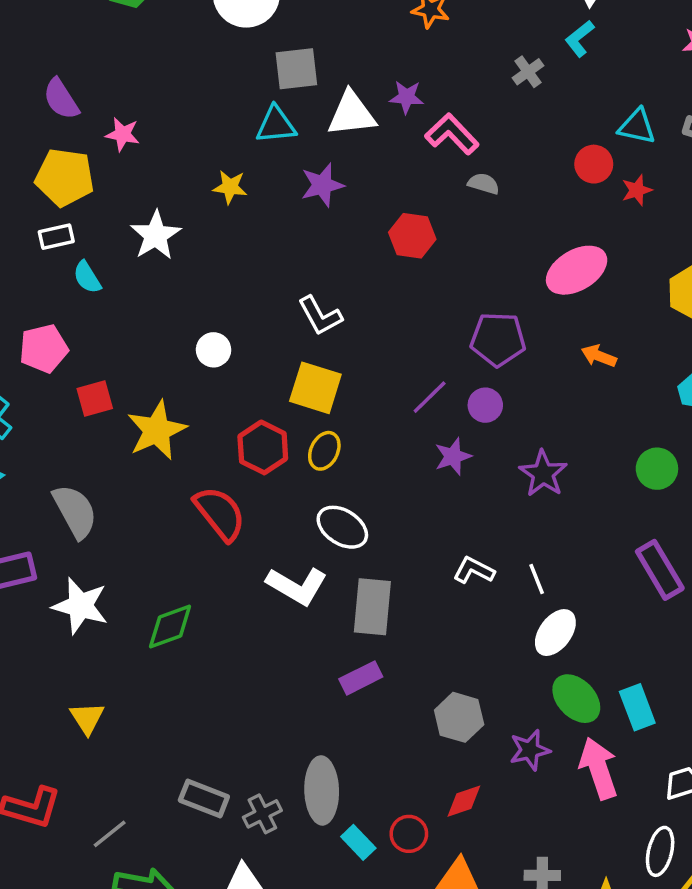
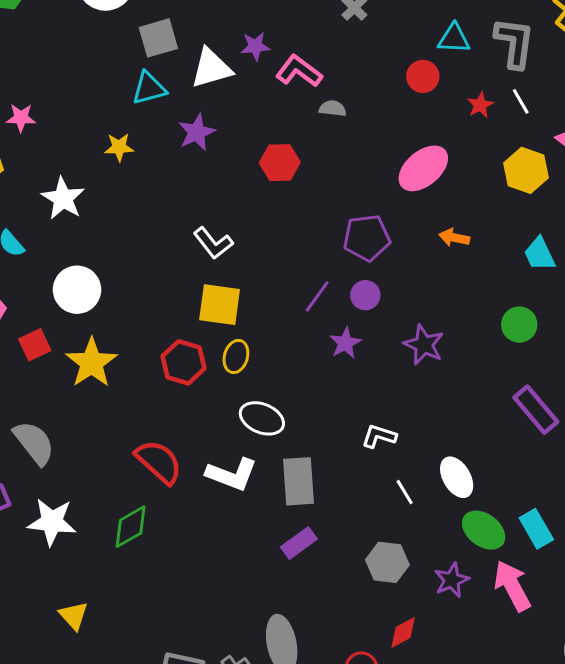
red star: (637, 190) -> (480, 105), moved
white circle: (214, 350) -> (77, 290), moved, size x1.6
red semicircle: (220, 513) -> (159, 462), moved
white line: (537, 579) -> (405, 492), moved
white ellipse: (555, 633) -> (457, 477), turned -57

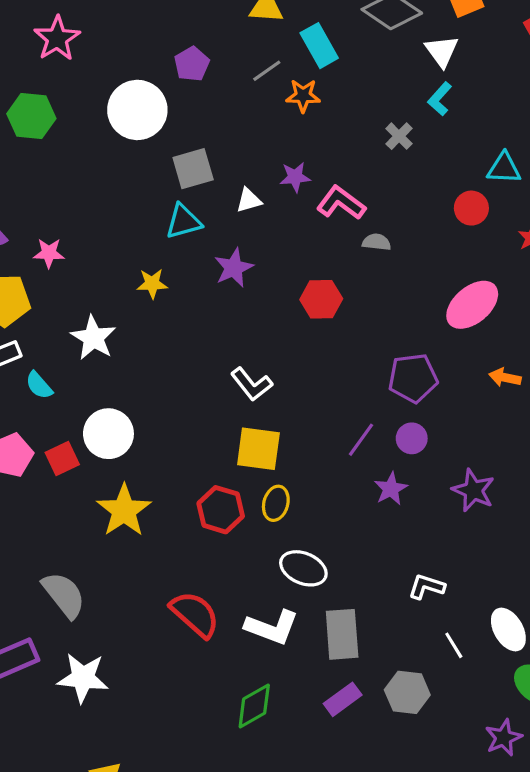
white triangle: (211, 68) -> (249, 200), size x0.6
red square: (35, 345) -> (62, 459), moved
green diamond: (131, 527) -> (254, 706), moved
gray hexagon: (387, 562) -> (407, 692), moved

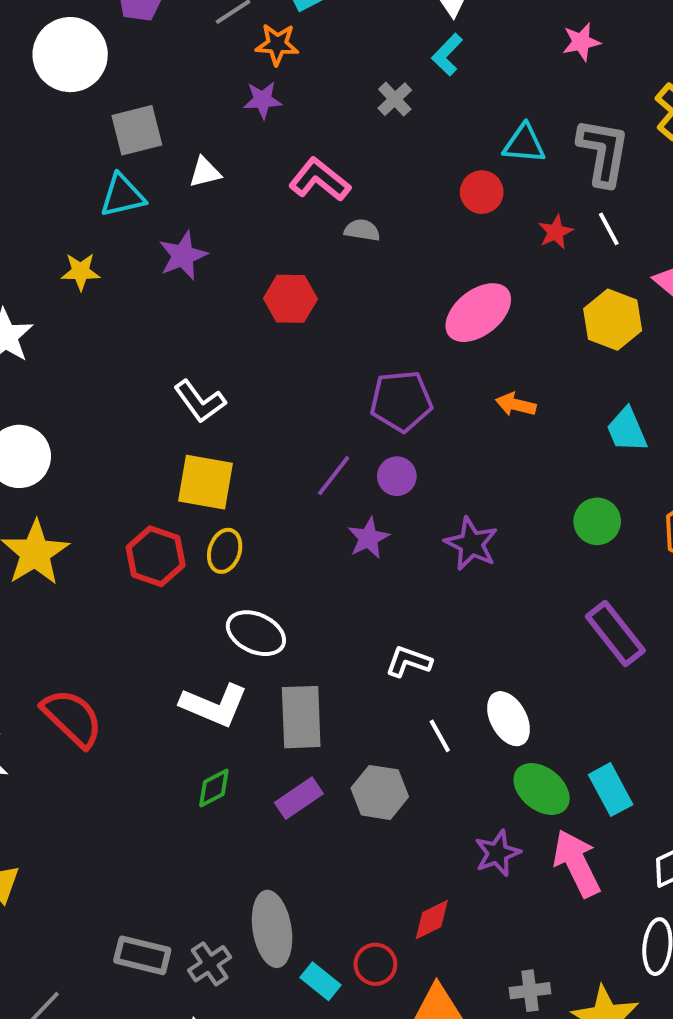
purple star: (295, 177) -> (263, 100), moved
red semicircle: (195, 614) -> (72, 718), moved
green diamond: (254, 706) -> (214, 788), moved, size x0.7

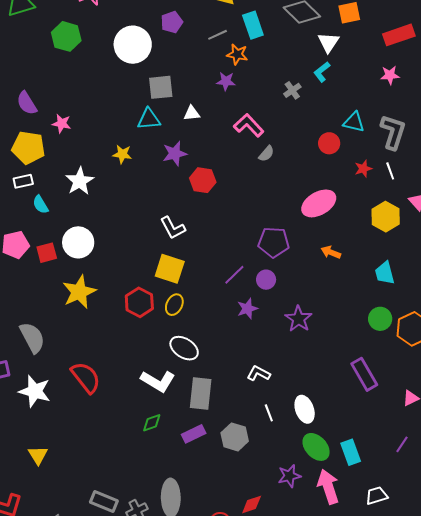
gray semicircle: (362, 230) -> (266, 154), turned 114
red hexagon: (290, 299) -> (203, 180), moved
green circle: (597, 521) -> (380, 319), moved

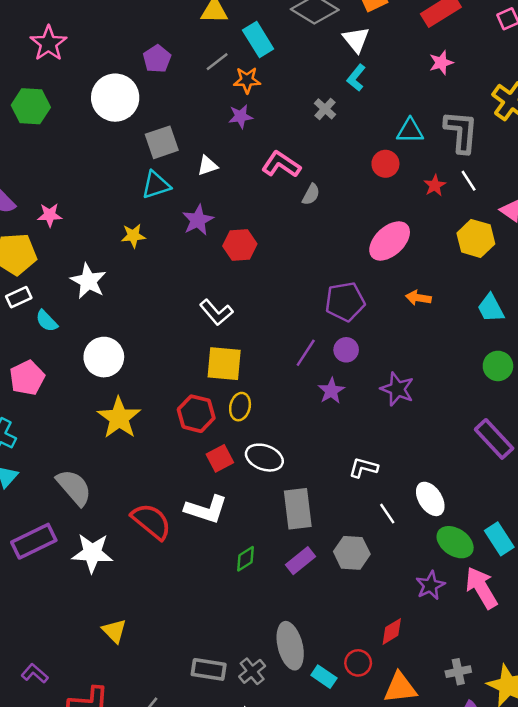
red square: (47, 253) -> (220, 458), moved
white L-shape: (158, 381) -> (206, 509), moved

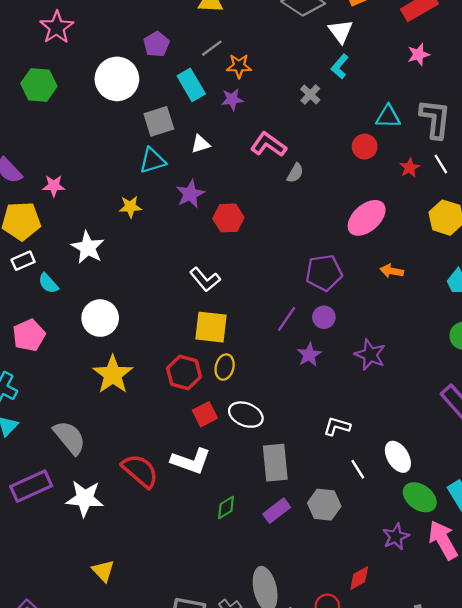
cyan rectangle: (258, 40) -> (191, 85), moved

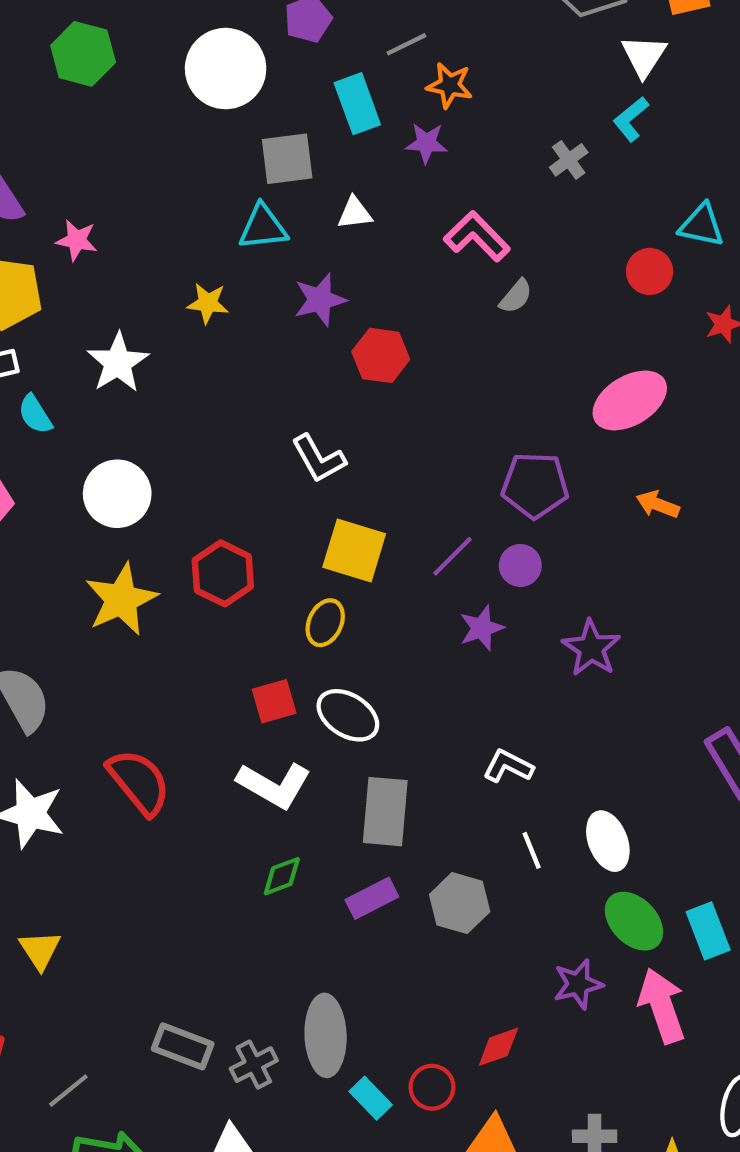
yellow square: (211, 327) -> (354, 550), moved
red hexagon: (184, 372) -> (223, 573), moved
white L-shape: (191, 461) -> (274, 785), moved

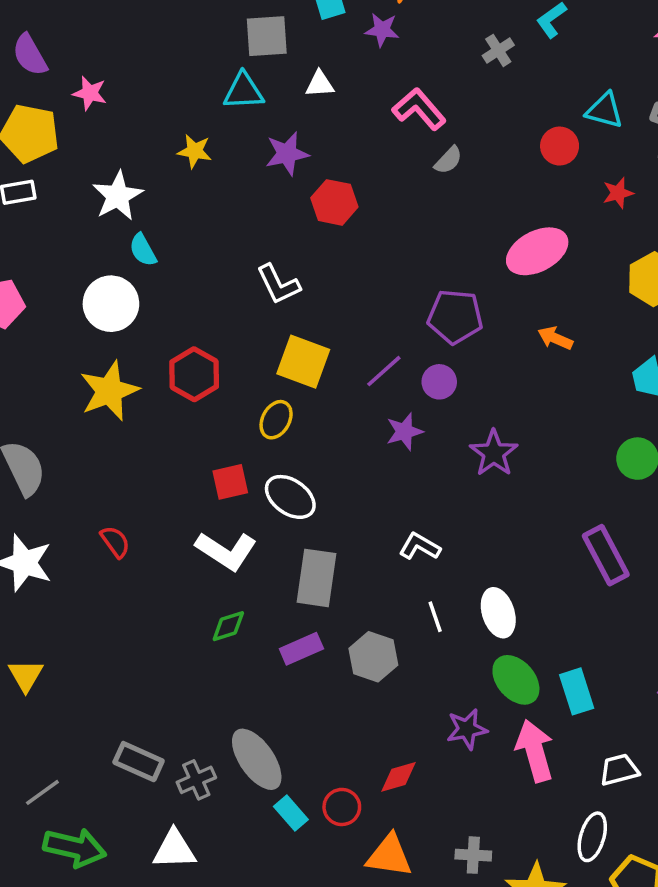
cyan semicircle: (35, 414) -> (143, 250), moved
red semicircle: (139, 782) -> (115, 542), size x0.6
gray ellipse: (326, 1035) -> (257, 759), turned -36

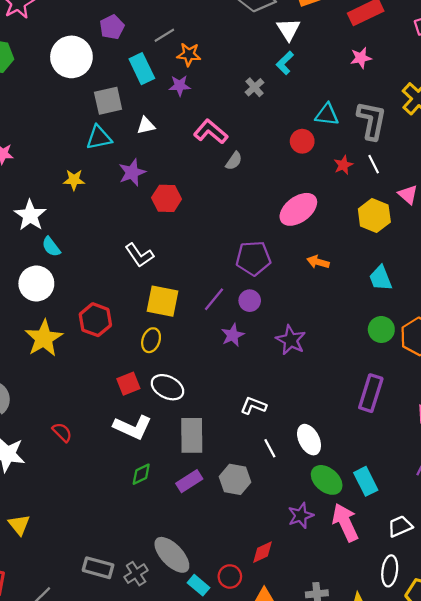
purple rectangle: (606, 555) -> (371, 393), turned 54

